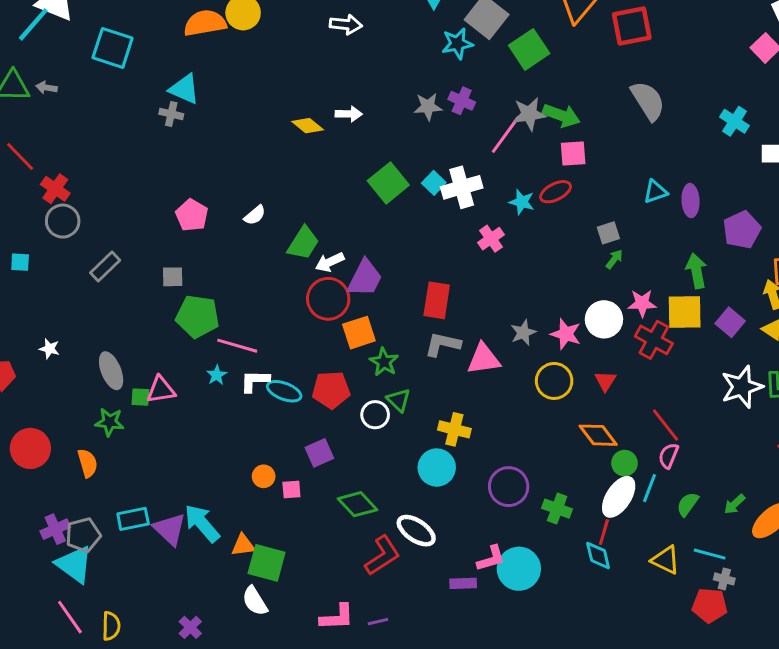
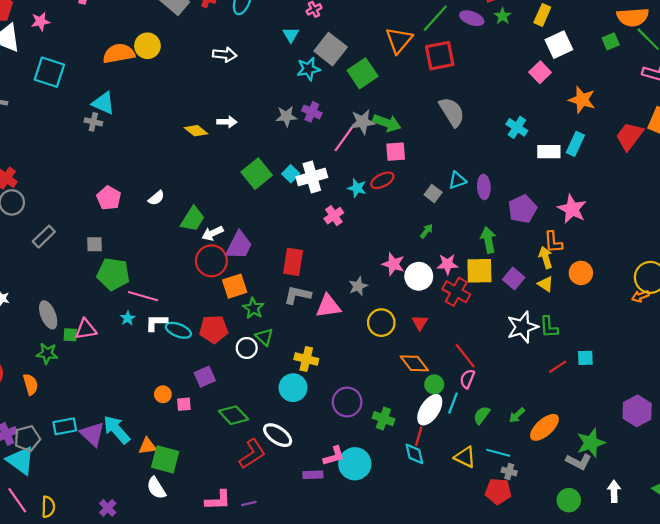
gray square: (608, 233) -> (433, 194), moved, turned -35
pink star: (566, 334) -> (393, 264), moved

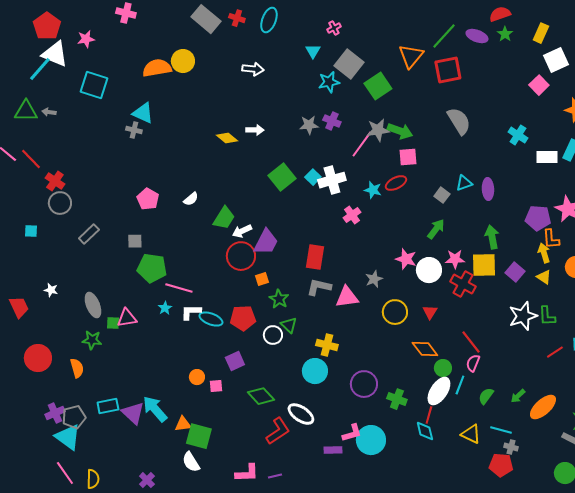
purple pentagon: (522, 209) -> (538, 218), moved, turned 30
green arrow: (426, 231) -> (436, 229), size x1.5
orange square: (235, 286) -> (262, 279), size x0.6

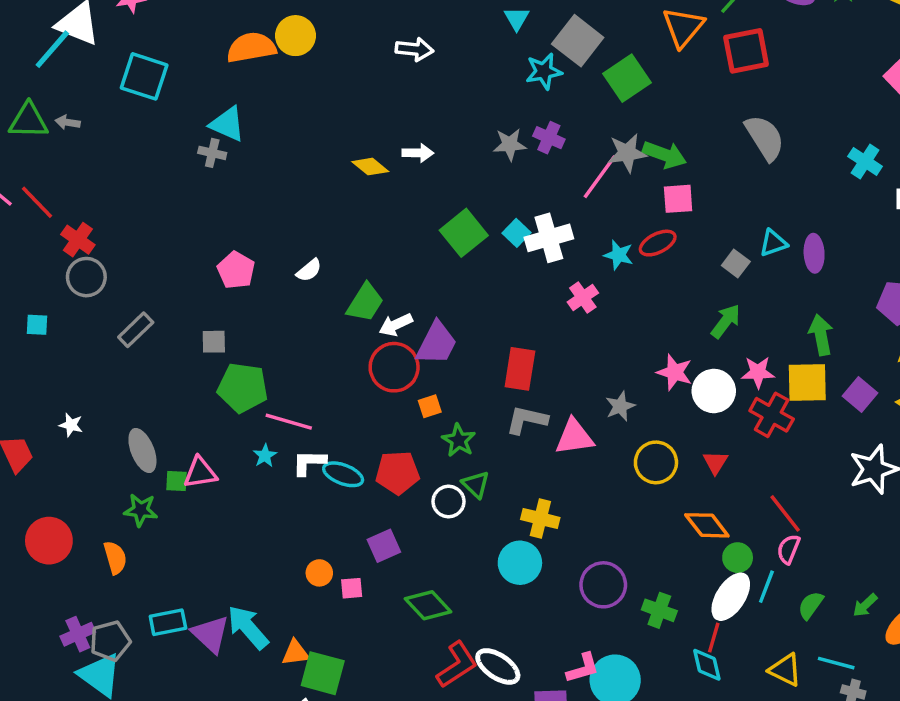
white ellipse: (301, 414) -> (498, 666), moved

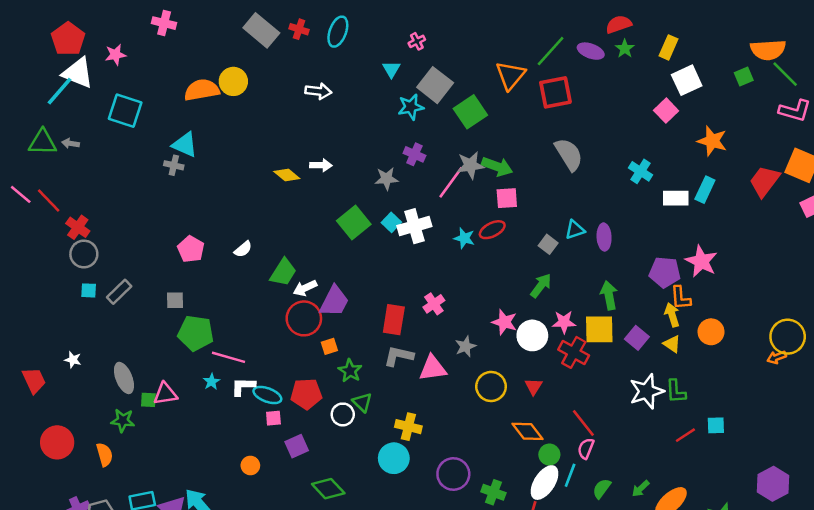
gray star: (510, 144) -> (386, 179), moved
pink cross: (583, 297) -> (434, 304), moved
cyan square: (37, 325) -> (89, 290), moved
pink square: (352, 588) -> (273, 418), moved

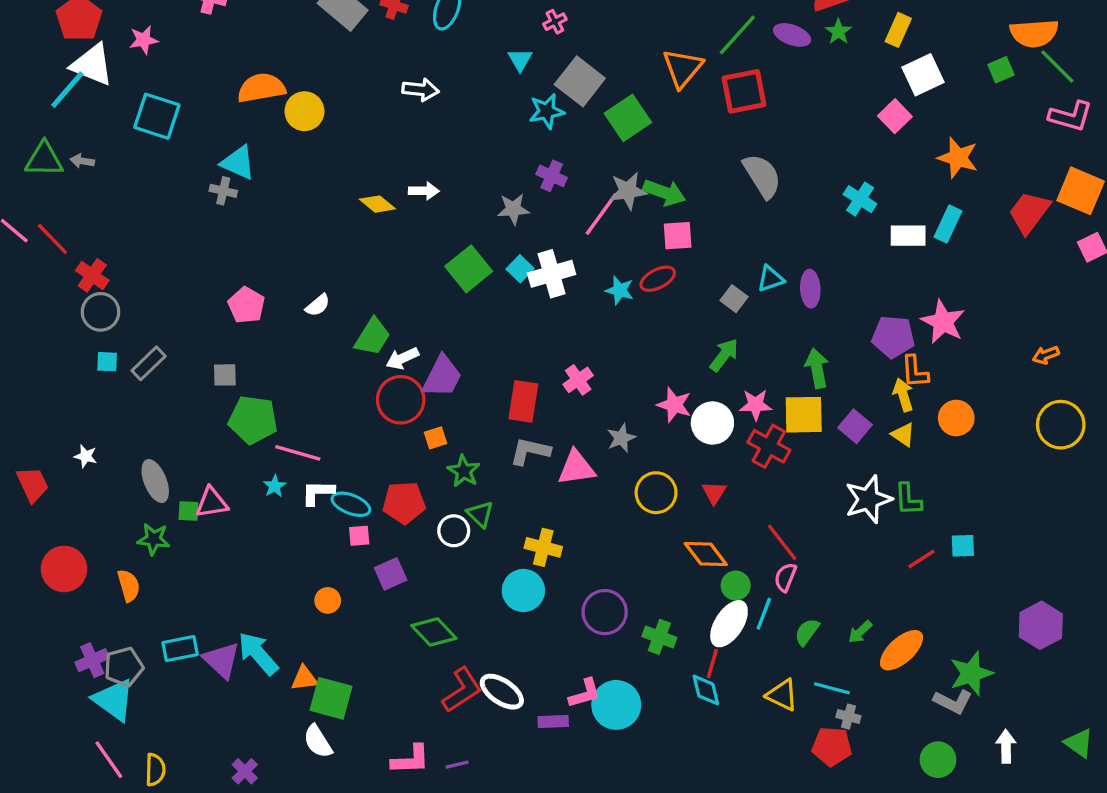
yellow circle: (233, 81) -> (304, 111), moved
orange arrow: (777, 357) -> (1046, 355), moved

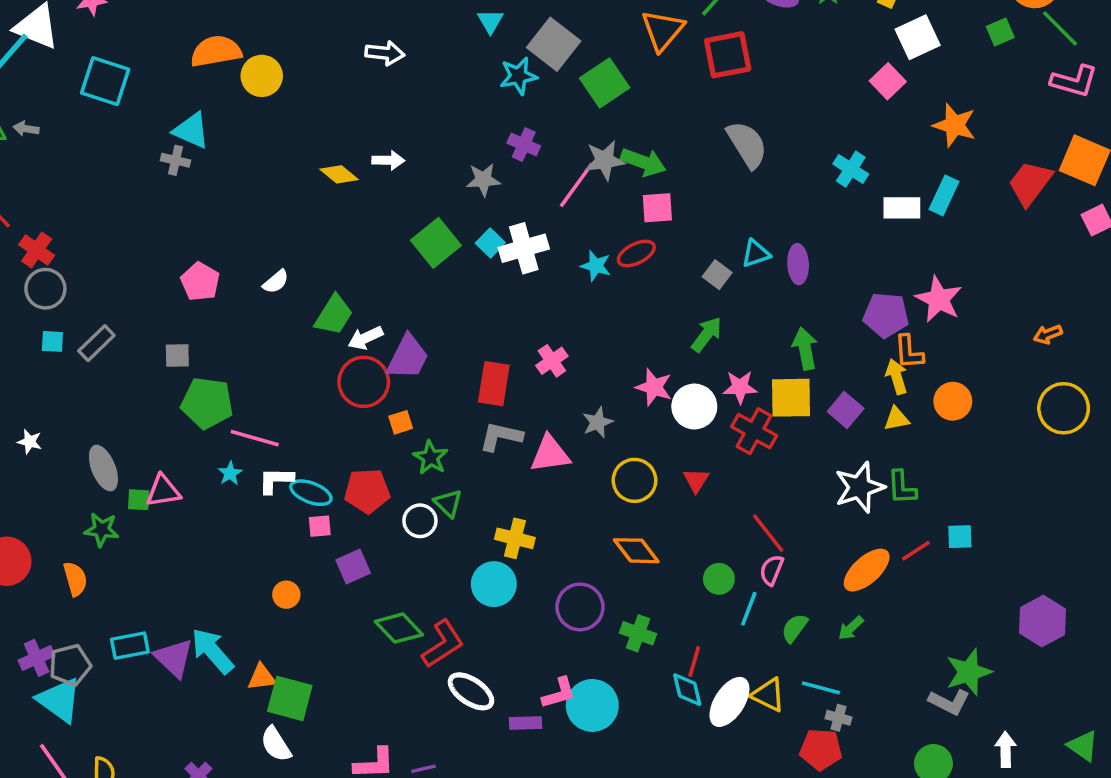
yellow triangle: (903, 435) -> (897, 419), turned -45
orange diamond: (706, 554) -> (636, 551), moved
white ellipse: (729, 624) -> (729, 702), moved
orange ellipse: (901, 650) -> (867, 570), moved
red L-shape: (462, 690) -> (443, 644), moved

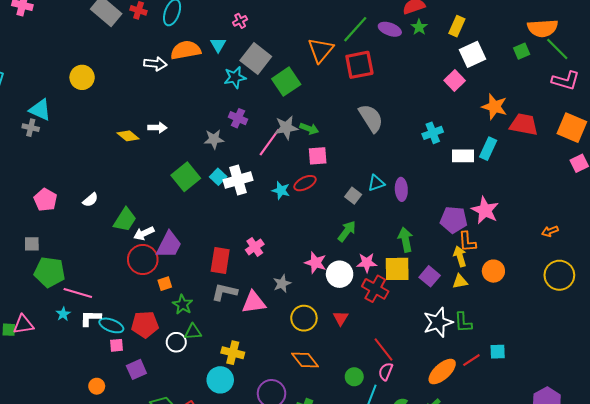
orange semicircle: (216, 51) -> (186, 50), moved
green arrow: (643, 162) -> (309, 129), size x0.7
cyan cross: (851, 169) -> (433, 133), turned 36
red trapezoid: (1030, 183) -> (524, 124), moved, turned 64
green triangle: (448, 503) -> (193, 332), turned -48

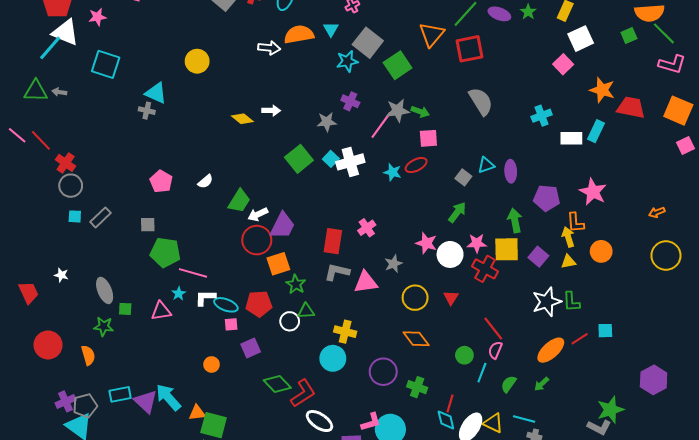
purple pentagon: (454, 220) -> (547, 198), moved
orange square: (165, 284) -> (278, 264), size x1.6
pink triangle: (23, 324) -> (161, 311), moved

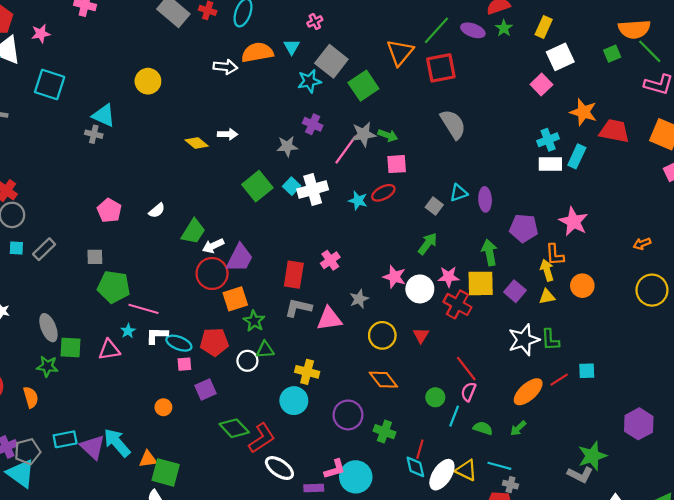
cyan cross: (542, 116) -> (548, 140), moved
green square: (125, 309) -> (71, 348), size x1.5
green semicircle: (509, 384) -> (483, 428), turned 72

